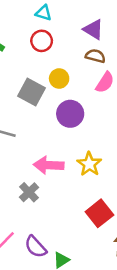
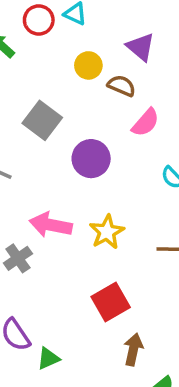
red circle: (42, 41) -> (39, 20), moved
brown semicircle: (95, 56) -> (122, 86), moved
yellow circle: (59, 79) -> (88, 65), moved

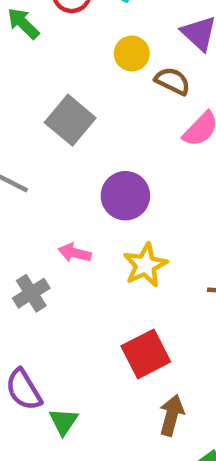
purple circle: (91, 159) -> (125, 196), moved
pink arrow: (51, 225) -> (75, 253), size x0.6
green triangle: (48, 358) -> (64, 422), turned -35

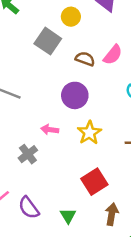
brown semicircle: (173, 81) -> (85, 59), moved
gray square: (70, 120) -> (48, 41), moved
green triangle: (64, 422) -> (68, 216), moved

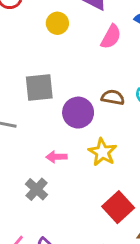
gray square: (48, 41) -> (39, 87), moved, turned -30
pink semicircle: (113, 55) -> (111, 37), moved
brown semicircle: (85, 59) -> (113, 97), moved

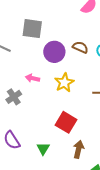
red square: (118, 207) -> (66, 122), turned -30

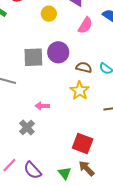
purple circle: (54, 52) -> (58, 52), moved
yellow star: (64, 83) -> (80, 91), moved
brown arrow: (78, 149) -> (87, 168), moved, turned -48

